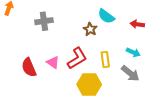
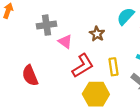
cyan semicircle: (106, 16) -> (126, 16), moved, turned 96
pink triangle: (53, 62) -> (65, 42), moved

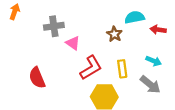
cyan semicircle: (126, 16) -> (135, 17), turned 36
brown star: (97, 34) -> (114, 34), moved

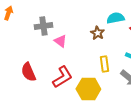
red L-shape: (91, 68) -> (62, 77), moved

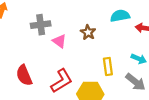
brown star: (97, 33) -> (88, 32), moved

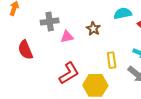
pink triangle: (59, 41) -> (67, 37), turned -48
red semicircle: (24, 75) -> (25, 50), moved

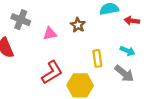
gray cross: (50, 22) -> (21, 20), moved, turned 30

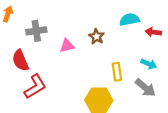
gray cross: (21, 20) -> (36, 31), turned -30
red L-shape: (52, 72) -> (35, 87), moved

